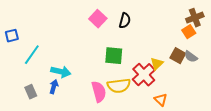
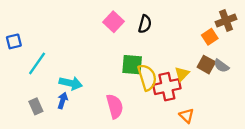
orange square: (189, 32) -> (210, 37), moved
red cross: (144, 75) -> (167, 87), turned 30
yellow semicircle: (119, 86) -> (147, 77), moved, turned -100

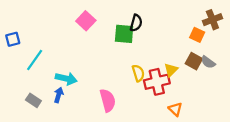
pink square: (114, 22) -> (86, 21), moved
orange square: (210, 37) -> (197, 35), turned -32
green square: (132, 65) -> (124, 34), moved
yellow semicircle: (147, 77) -> (138, 73), size x0.7
gray rectangle: (36, 106) -> (33, 100), turned -32

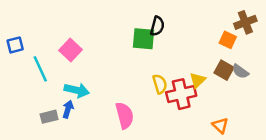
pink square: (86, 21) -> (70, 50), moved
cyan line: (35, 60) -> (40, 69), turned -60
gray rectangle: (33, 100) -> (49, 117), moved, turned -48
orange triangle: (175, 109) -> (220, 125), moved

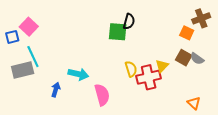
pink square: (70, 50) -> (29, 27), moved
cyan arrow: (77, 90) -> (78, 74), moved
gray rectangle: (49, 117) -> (23, 70), moved, size x1.5
orange triangle: (220, 125) -> (194, 103), moved

